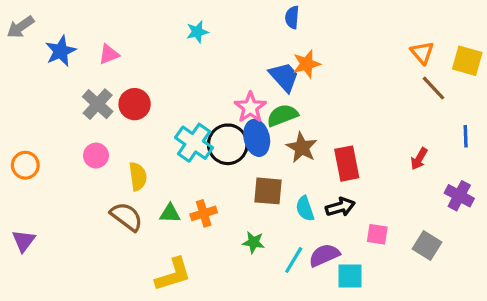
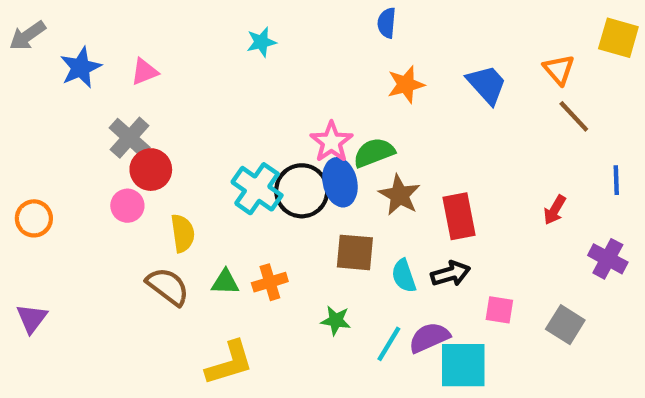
yellow square: (467, 61) -> (618, 38), moved
blue trapezoid: (284, 77) -> (487, 85), moved
red circle: (135, 104) -> (151, 170), moved
cyan square: (350, 276) -> (463, 365), size x1.4

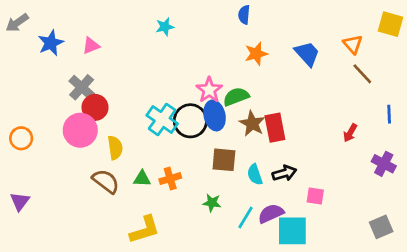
pink circle: (127, 206) -> (80, 130), size x1.6
red rectangle: (459, 216) -> (275, 128), moved
gray square: (565, 325) -> (381, 227), moved, turned 35

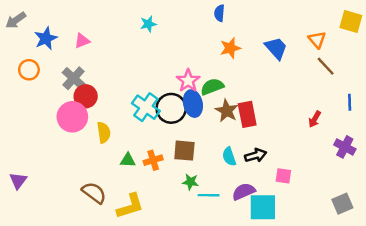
orange circle: (21, 138) -> (29, 70), moved
brown square: (224, 160) -> (184, 151), moved
brown semicircle: (106, 181) -> (94, 193), moved
cyan line: (245, 218) -> (209, 195), moved, turned 60

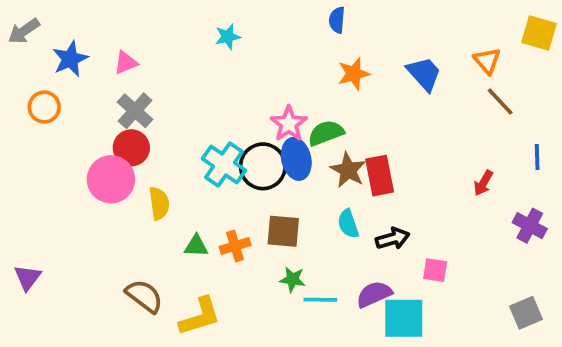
gray cross: (74, 78) -> (135, 111), moved
cyan semicircle: (229, 157) -> (348, 224), moved

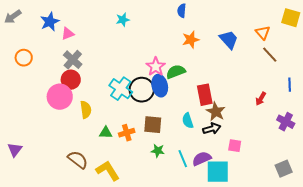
blue star: (70, 59) -> (50, 22), moved
brown star: (348, 170) -> (216, 112), moved
cyan line: (320, 300) -> (183, 159), moved, turned 66
yellow L-shape: (200, 316) -> (108, 171), turned -105

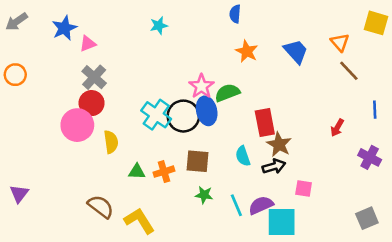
orange star: (191, 40) -> (247, 51), turned -30
orange circle: (24, 58) -> (15, 75), moved

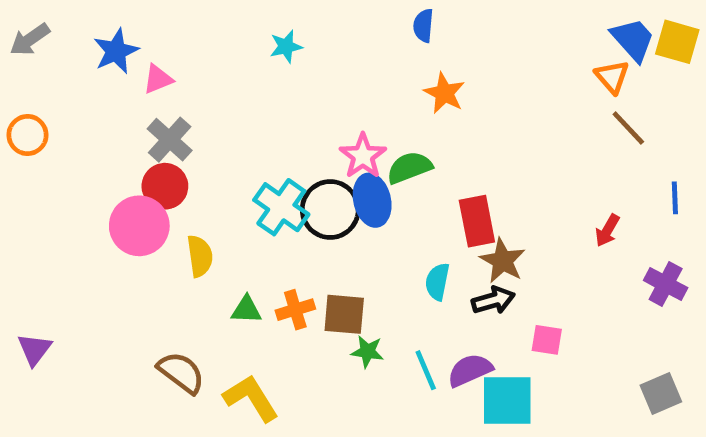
blue trapezoid: (296, 51) -> (633, 40), moved
cyan semicircle: (243, 156) -> (437, 282), turned 30
brown square: (198, 161) -> (344, 314), moved

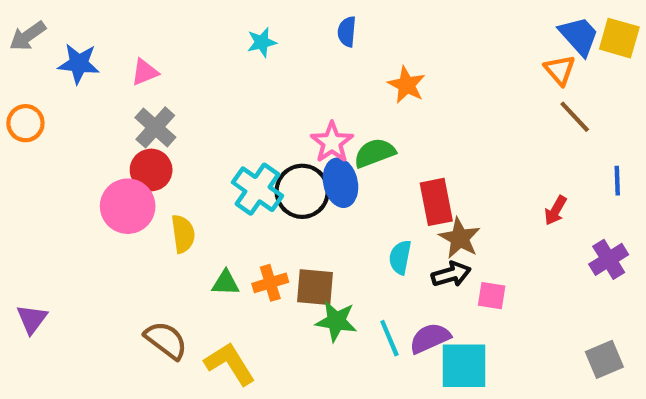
blue semicircle: (423, 26) -> (347, 32), moved
blue star: (116, 51) -> (79, 64), moved, turned 30
purple cross: (666, 284) -> (609, 259), turned 30
pink square: (547, 340) -> (492, 296), moved
green star: (367, 352) -> (336, 321), size x1.4

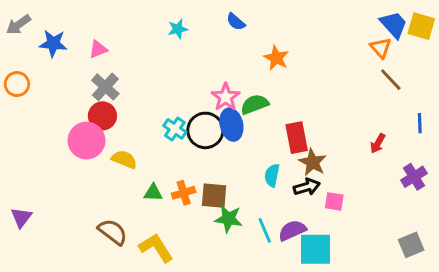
blue semicircle: (347, 32) -> (236, 22), turned -54
cyan cross: (257, 189) -> (175, 129), size x0.7
yellow semicircle: (183, 234) -> (124, 159), turned -60

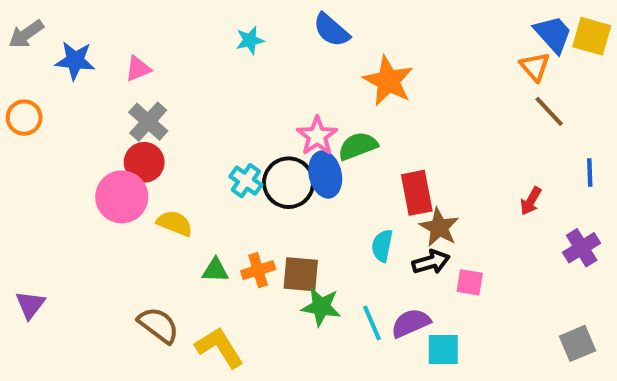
blue semicircle: (236, 22) -> (331, 30), size x1.4
orange star: (276, 58) -> (388, 81), size x1.4
cyan square: (315, 249) -> (443, 349), size x0.7

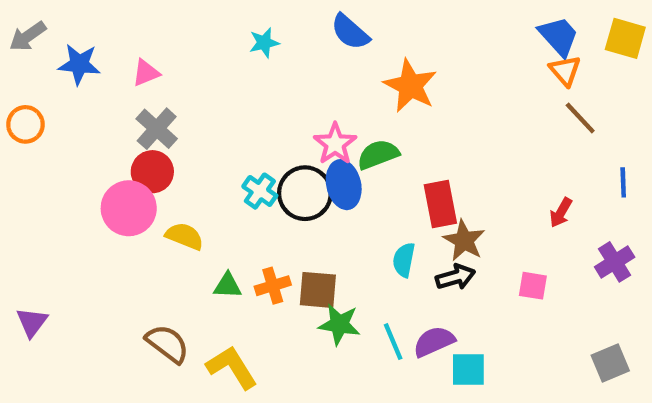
blue trapezoid: (553, 34) -> (559, 36), moved
pink square: (470, 282) -> (533, 286), moved

